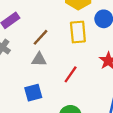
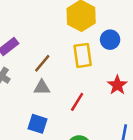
blue square: (33, 93) -> (37, 124), turned 36

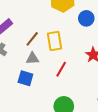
yellow rectangle: (83, 55) -> (54, 41), moved
blue square: (37, 124) -> (25, 78), moved

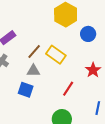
yellow rectangle: (54, 41) -> (56, 55), turned -48
red line: (61, 69) -> (68, 89), moved

